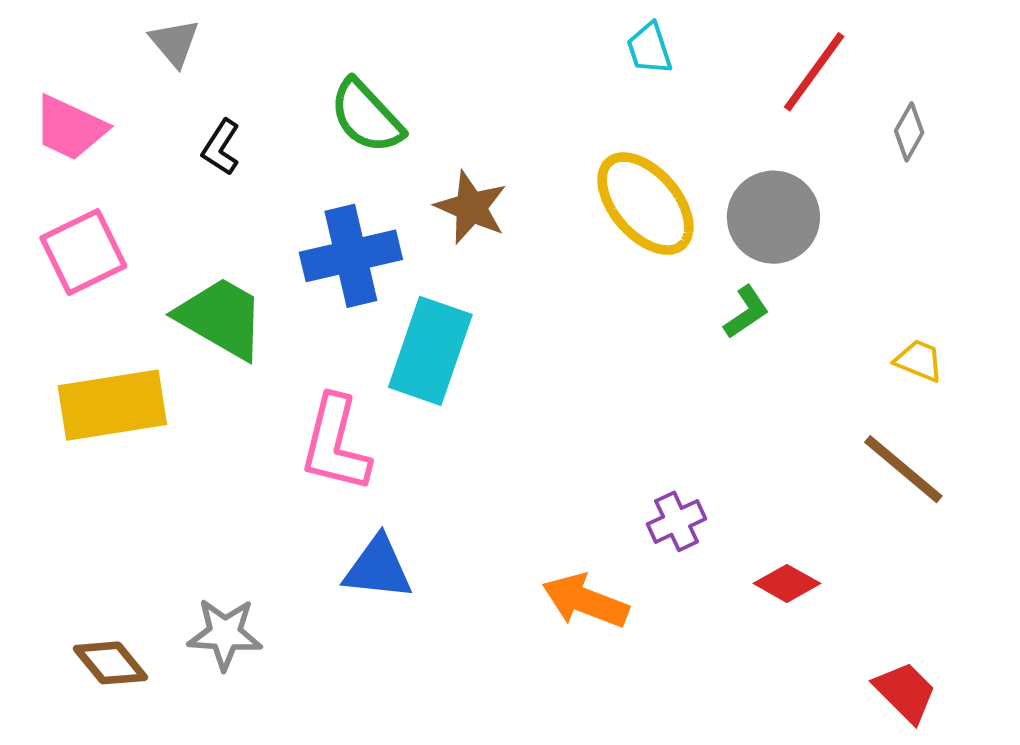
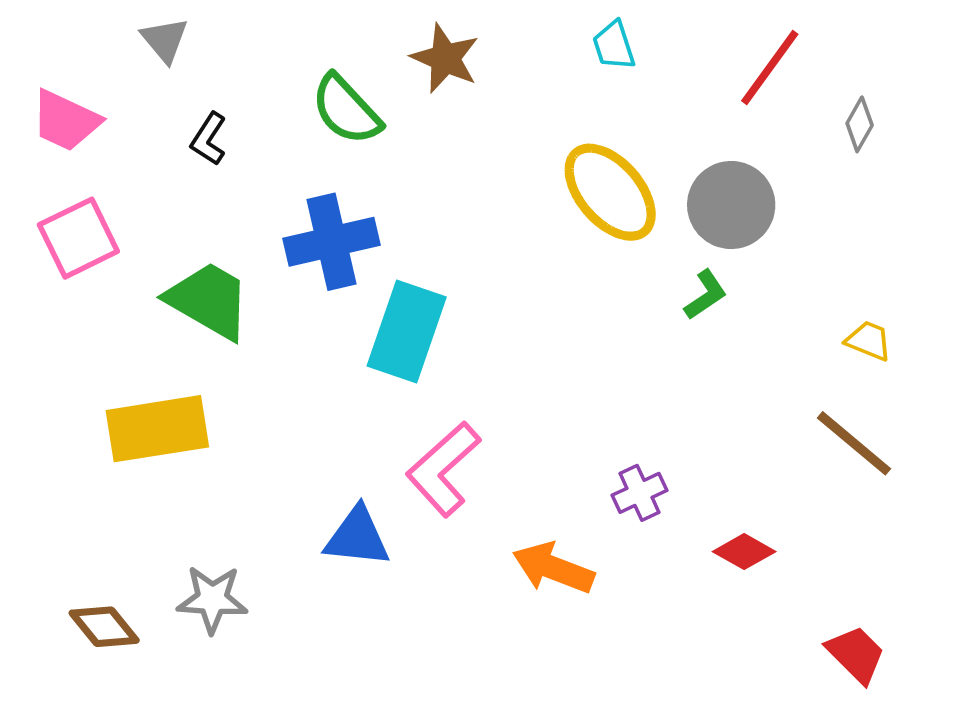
brown star: (471, 207) -> (445, 58), moved
yellow rectangle: (112, 405) -> (157, 429), moved
pink L-shape: (335, 444) -> (443, 469), moved, turned 34

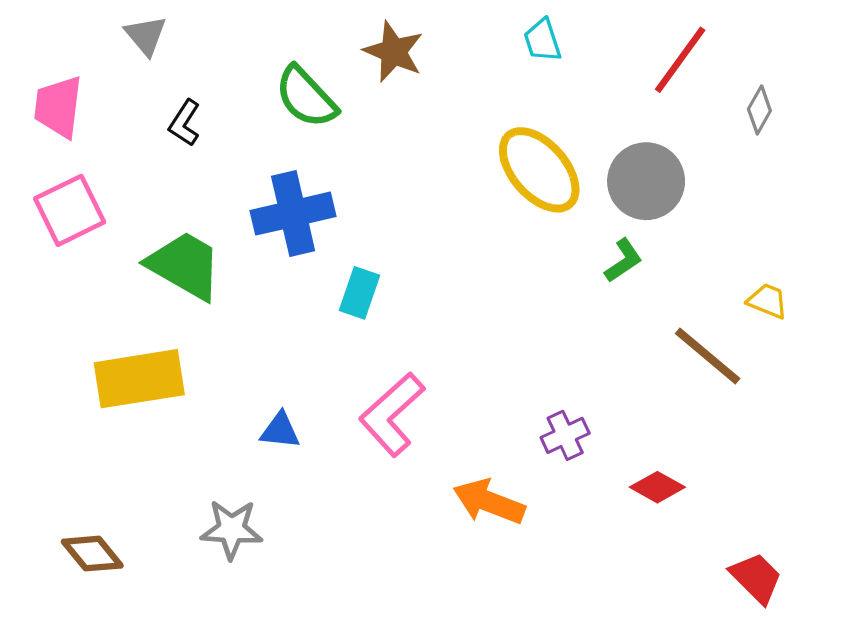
pink trapezoid: (66, 121) -> (58, 107), turned 72
cyan rectangle: (407, 332) -> (359, 293), size x0.6
brown line: (854, 443) -> (708, 356), moved
blue triangle: (357, 537) -> (280, 431), moved, size x0.7
gray star: (212, 599) -> (232, 529), moved

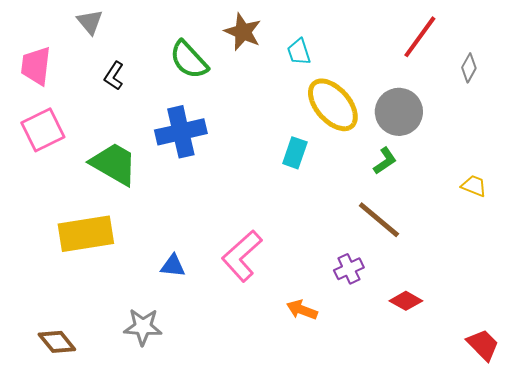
cyan trapezoid: (542, 40) -> (299, 52), moved
cyan rectangle: (359, 293) -> (295, 153), moved
brown line: (708, 356) -> (379, 220), moved
orange arrow: (489, 502) -> (302, 310), size x0.7
red trapezoid: (756, 578) -> (483, 345), moved

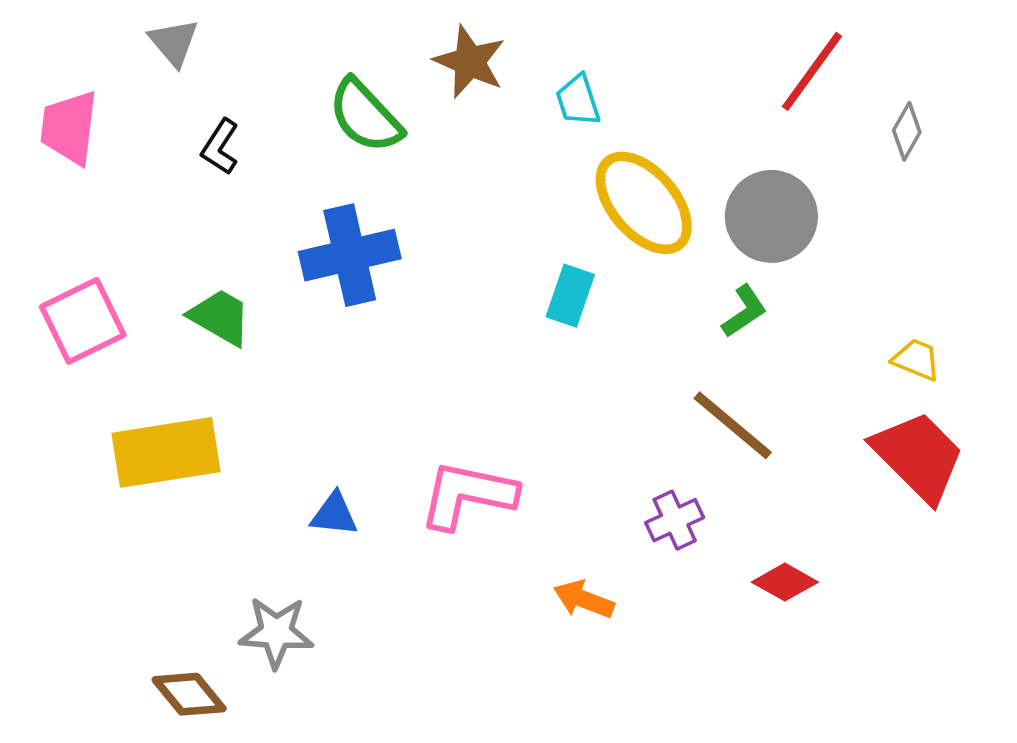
pink square: (43, 130) -> (83, 321), moved
green trapezoid: (114, 164) -> (220, 317), size x0.7
pink L-shape: (242, 256) -> (468, 495), turned 54
brown diamond: (57, 342) -> (189, 694), moved
red trapezoid: (483, 345) -> (918, 456), moved, size x1.5

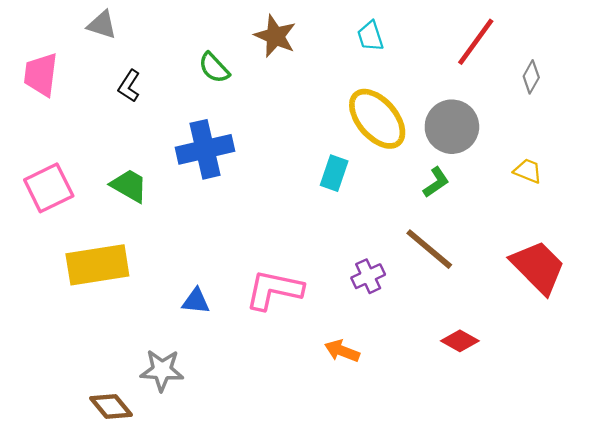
gray triangle: (174, 42) -> (102, 25), turned -32
cyan trapezoid: (578, 100) -> (370, 36), moved
green semicircle: (365, 116) -> (214, 68), size x0.7
yellow trapezoid: (916, 360) -> (528, 171), moved
purple cross: (675, 520) -> (368, 276), moved

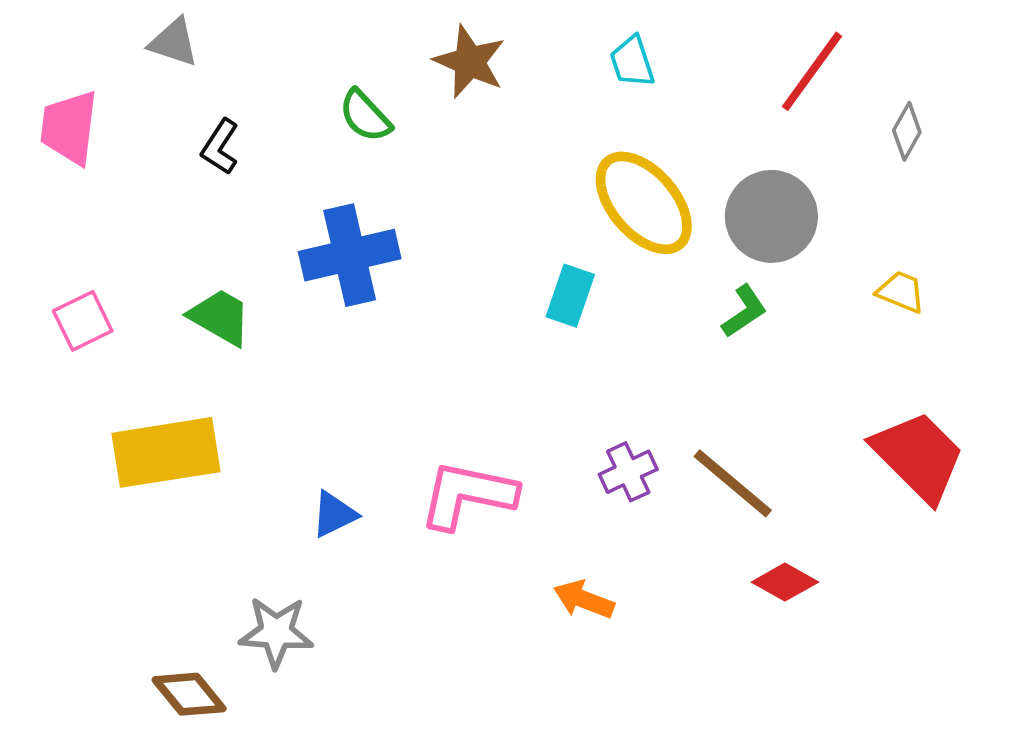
pink square: (49, 188) -> (83, 321), size x0.7
brown line: (429, 249) -> (733, 483), moved
blue triangle: (196, 301) -> (334, 514), turned -32

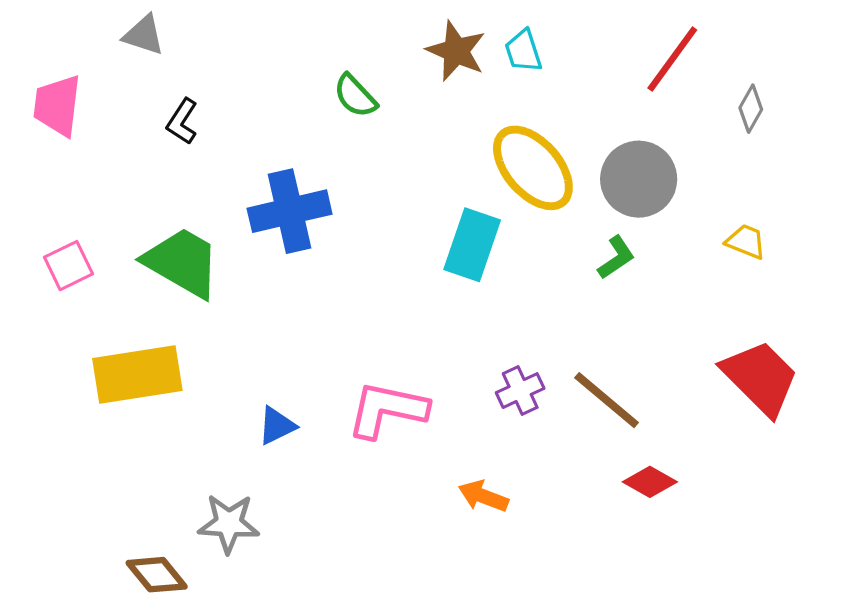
brown star: (470, 62) -> (456, 51), moved
green semicircle: (365, 116) -> (355, 96), moved
cyan rectangle: (570, 296) -> (472, 245), size x1.4
green trapezoid: (220, 317) -> (182, 262), size x1.5

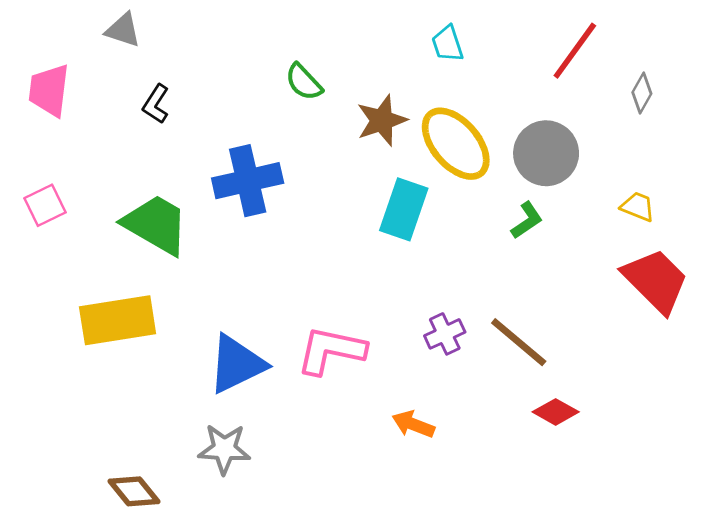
brown star: (456, 51) -> (382, 120), moved, turned 30
pink square: (69, 266) -> (45, 205), moved
red trapezoid: (760, 378) -> (656, 281), moved
blue triangle: (277, 426) -> (237, 364), size x1.8
gray star: (229, 523) -> (224, 449), moved

